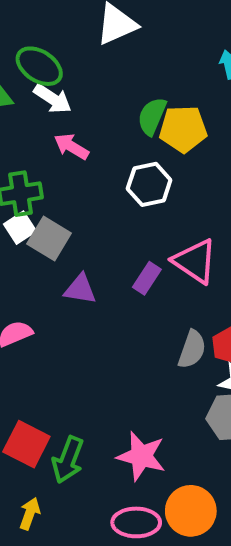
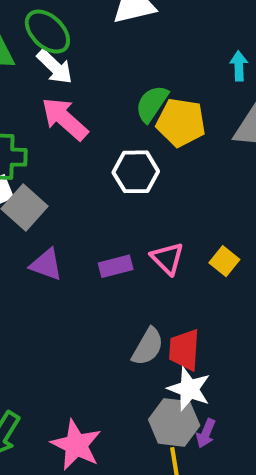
pink arrow: (71, 147) -> (65, 119), size x1.4
pink triangle: (195, 261) -> (167, 258), size x0.7
purple rectangle: (147, 278) -> (116, 266), turned 32

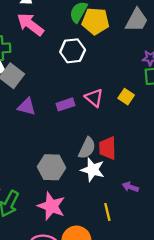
white star: (189, 389) -> (93, 170), moved
gray hexagon: (174, 422) -> (52, 167), moved
purple arrow: (206, 433) -> (130, 187), moved, turned 91

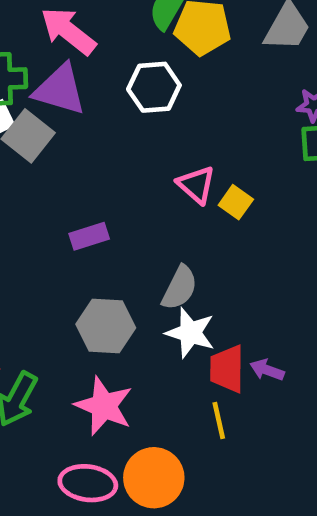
yellow square: (126, 97) -> (236, 202), moved
purple rectangle: (65, 104) -> (89, 236), moved
purple triangle: (27, 107) -> (60, 90), moved, size x1.4
red trapezoid: (108, 148) -> (227, 369), moved

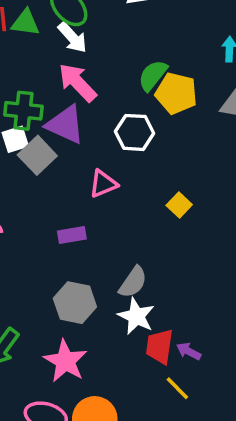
pink triangle: (196, 185) -> (103, 184), moved, turned 48
yellow square: (236, 202) -> (179, 205), moved
yellow line: (219, 420) -> (177, 388), moved, turned -40

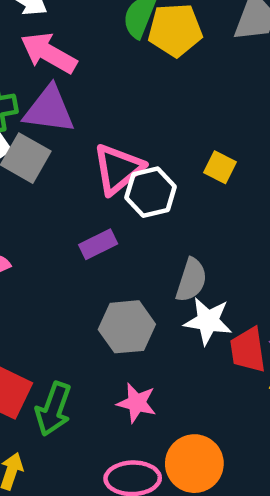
white hexagon: (135, 132) -> (151, 192), moved
pink triangle: (103, 184) -> (118, 169), size x1.4
pink star: (65, 361) -> (137, 403), size x0.7

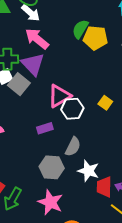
purple triangle: (49, 110) -> (33, 64), turned 30
gray semicircle: (191, 280) -> (73, 147), moved
pink star: (137, 403) -> (50, 202), size x1.4

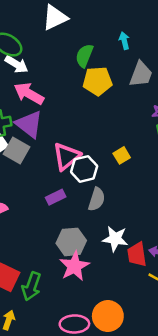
green semicircle: (80, 29) -> (84, 56), moved
yellow square: (105, 103) -> (122, 155), turned 32
gray semicircle: (73, 147) -> (97, 199), moved
pink star: (50, 202) -> (74, 266), moved, turned 30

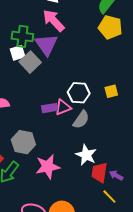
pink triangle: (66, 156) -> (63, 107), moved, size x0.7
gray hexagon: (71, 242) -> (23, 142), moved

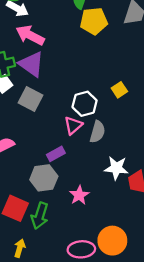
gray square: (30, 62) -> (30, 99), moved
purple rectangle: (50, 108) -> (56, 154), moved
pink star: (48, 167) -> (79, 195), size x0.7

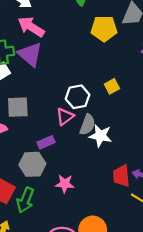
yellow pentagon: (94, 21) -> (104, 29), moved
gray square: (30, 99) -> (18, 107), moved, turned -35
white star: (116, 168) -> (100, 136), moved
pink star: (79, 195) -> (65, 184), turned 30

